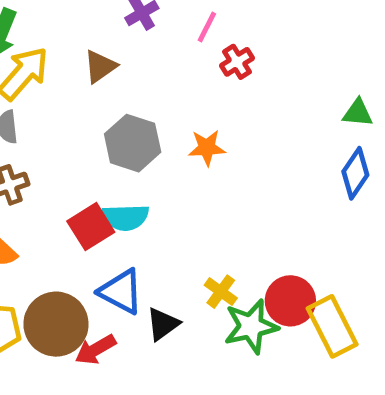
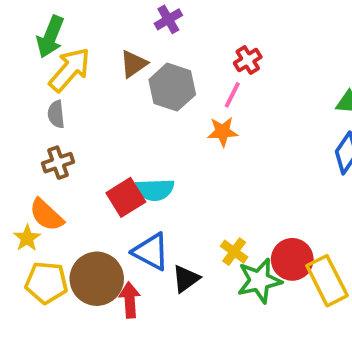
pink line: (207, 27) -> (232, 95), moved
gray hexagon: (133, 143) -> (172, 87), moved
red arrow: (95, 350) -> (130, 300), turned 116

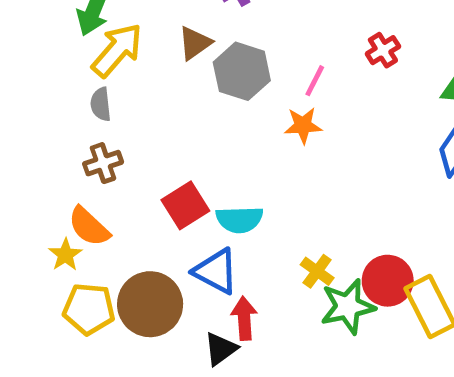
red cross: (248, 60) -> (383, 50), moved
cyan semicircle: (155, 190) -> (239, 220), moved
black triangle: (186, 279) -> (221, 349), moved
red arrow: (130, 300) -> (244, 318), moved

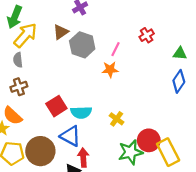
yellow cross: (317, 271) -> (117, 119), moved

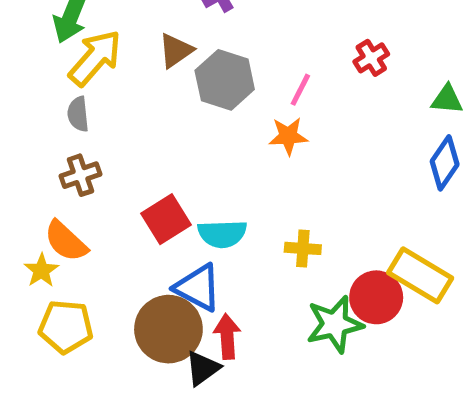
yellow cross: (117, 119) -> (303, 248), turned -32
brown circle: (40, 151) -> (168, 329), moved
yellow rectangle: (168, 152) -> (420, 275), moved, turned -32

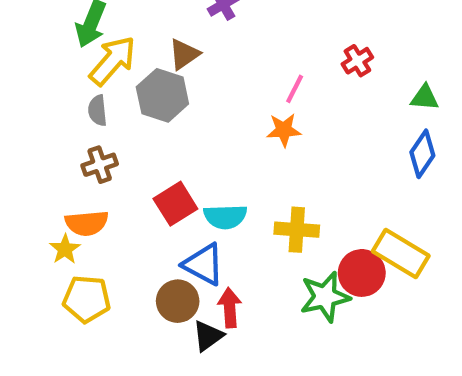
gray hexagon: (225, 80) -> (162, 95), moved
orange semicircle: (66, 241) -> (87, 223), turned -48
yellow cross: (303, 248) -> (297, 230), size x1.4
brown circle: (168, 329) -> (178, 301), size x0.7

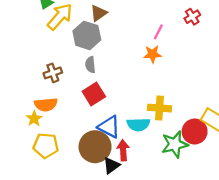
gray semicircle: (97, 111) -> (90, 65), moved
cyan semicircle: (225, 217) -> (138, 124), moved
brown circle: (178, 301) -> (95, 147), size x1.4

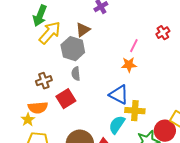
red square: (94, 94) -> (66, 99), moved
cyan semicircle: (138, 124) -> (117, 125), turned 126
blue triangle: (109, 127) -> (119, 95), moved

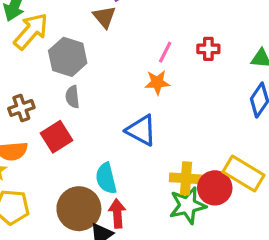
brown triangle: (83, 30) -> (104, 17), moved, turned -35
red cross: (163, 33) -> (208, 49), moved, turned 32
yellow cross: (135, 111) -> (186, 178), moved
cyan semicircle: (117, 125) -> (106, 178), moved, turned -48

